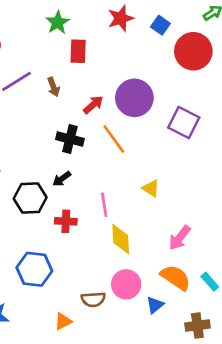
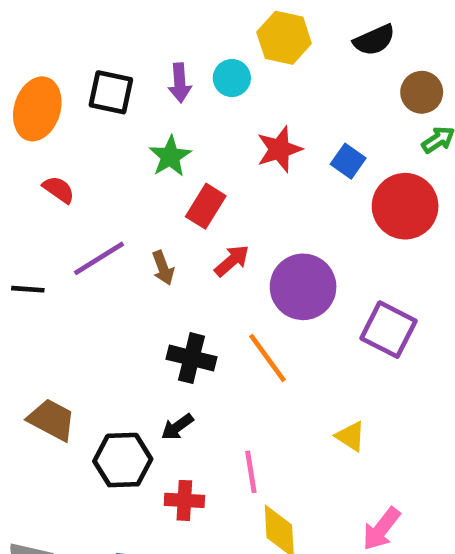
red rectangle: (78, 51) -> (206, 206), turned 30
red arrow: (93, 105) -> (232, 261), moved
yellow triangle: (151, 188) -> (351, 436), moved

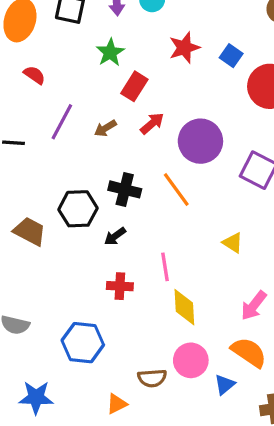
purple line: (99, 258) -> (62, 122), turned -30
brown arrow: (163, 268) -> (105, 128), turned 80
black hexagon: (123, 460) -> (78, 209), moved

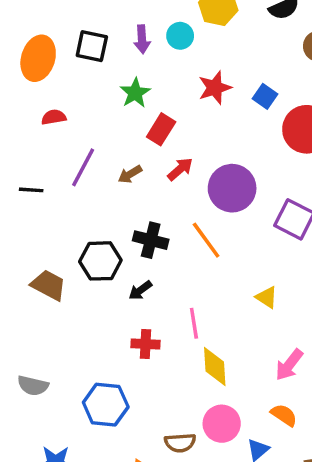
red semicircle: (34, 75) -> (54, 117), turned -45
orange semicircle: (249, 352) -> (284, 415), size x0.7

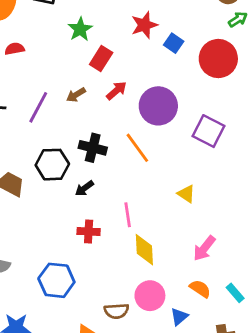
blue square: (265, 96) -> (174, 43), moved
purple line: (83, 167) -> (38, 107), moved

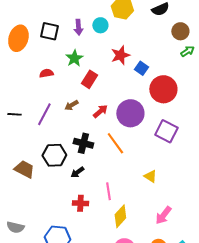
red semicircle: (15, 49) -> (46, 73), moved
red circle: (218, 59) -> (163, 89), moved
red arrow: (116, 91) -> (100, 111), moved
yellow diamond: (144, 250) -> (120, 216), turned 45

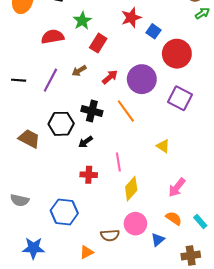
red semicircle: (46, 73) -> (53, 37), size x1.5

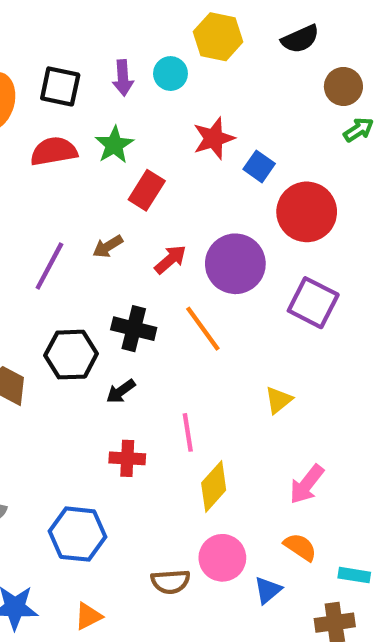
red semicircle: (53, 37) -> (54, 151), moved
yellow triangle: (163, 146) -> (279, 400), turned 48
cyan rectangle: (200, 221) -> (354, 575), moved, turned -40
orange triangle: (87, 252) -> (88, 616), moved

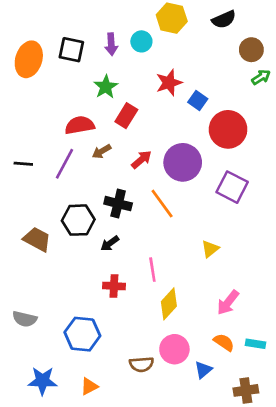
red semicircle: (54, 151) -> (80, 125), moved
cyan rectangle: (354, 575) -> (255, 344), moved

